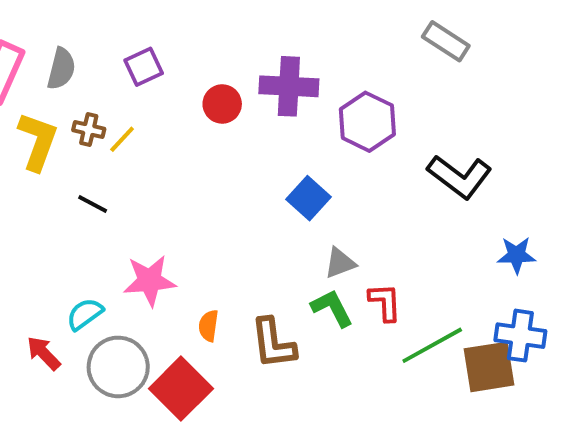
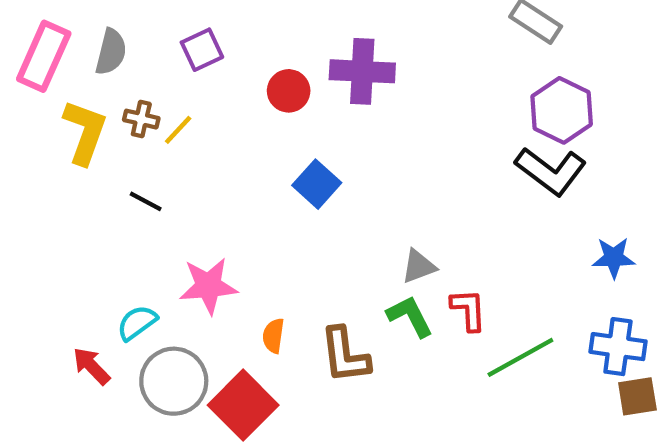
purple hexagon: (367, 122) -> (562, 110), moved
blue square: (309, 198) -> (317, 184), moved
brown square: (489, 367) -> (637, 396), moved, size x0.7

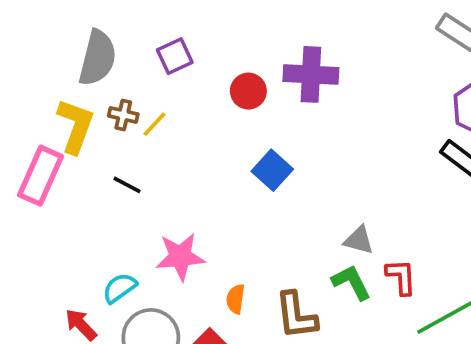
gray semicircle: (111, 52) -> (98, 58), size x1.4
pink rectangle: (44, 56) -> (40, 176), moved
gray triangle: (419, 266) -> (359, 240), turned 36

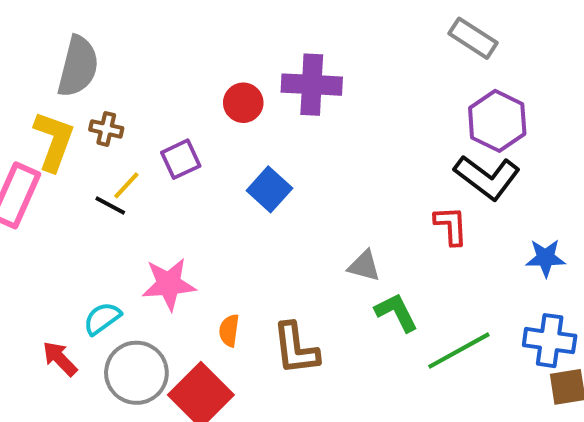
purple square: (175, 56) -> (181, 159), moved
yellow line: (155, 124) -> (126, 185), moved
red L-shape: (401, 277) -> (451, 226), moved
green L-shape: (351, 282) -> (396, 312), moved

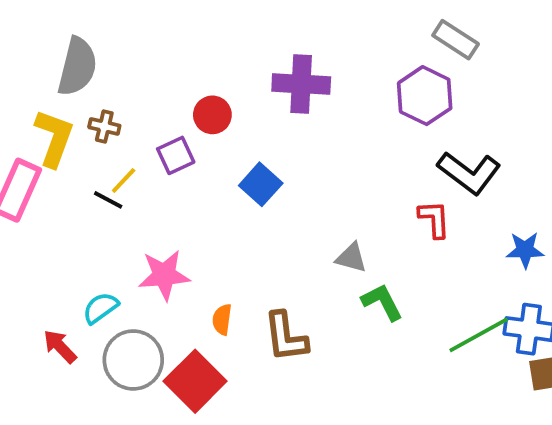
red circle: (243, 103) -> (212, 115), moved
purple hexagon: (497, 121) -> (425, 96), moved
green line: (459, 351) -> (479, 335), moved

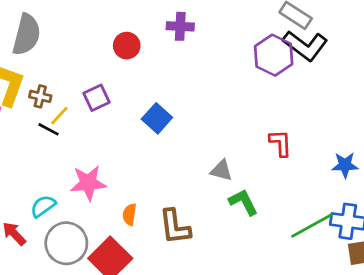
purple cross: (301, 84) -> (180, 26), moved, size x0.7
red circle: (212, 115) -> (127, 46), moved
brown cross: (104, 126) -> (40, 96), moved
black L-shape: (469, 173) -> (305, 46), moved

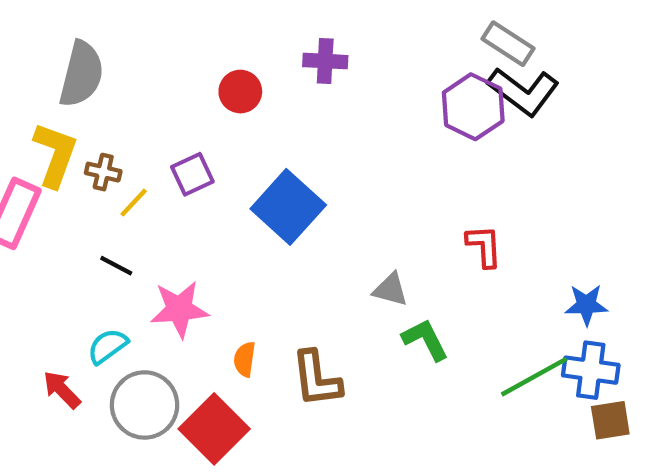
blue square: (157, 118) -> (288, 207), size x1.5
black line: (48, 129) -> (116, 266), moved
blue star: (345, 165) -> (586, 305), moved

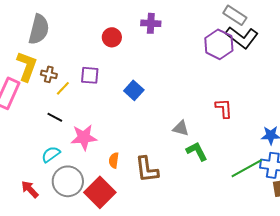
purple square: (192, 174) -> (90, 75), turned 30
blue square: (288, 207) -> (134, 90), size x0.6
red arrow: (62, 390) -> (30, 189), moved

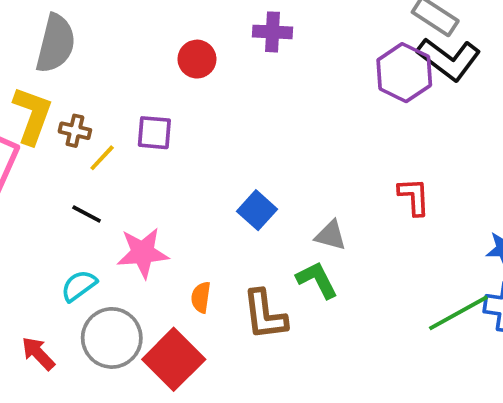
blue square: (134, 90) -> (257, 210), moved
green L-shape: (197, 151) -> (317, 280), moved

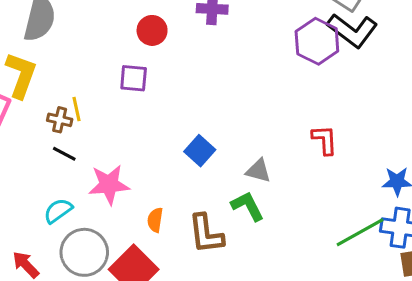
brown cross: (75, 131) -> (60, 120), moved
purple square: (154, 133) -> (134, 78), moved
yellow line: (102, 158) -> (77, 109), turned -55

